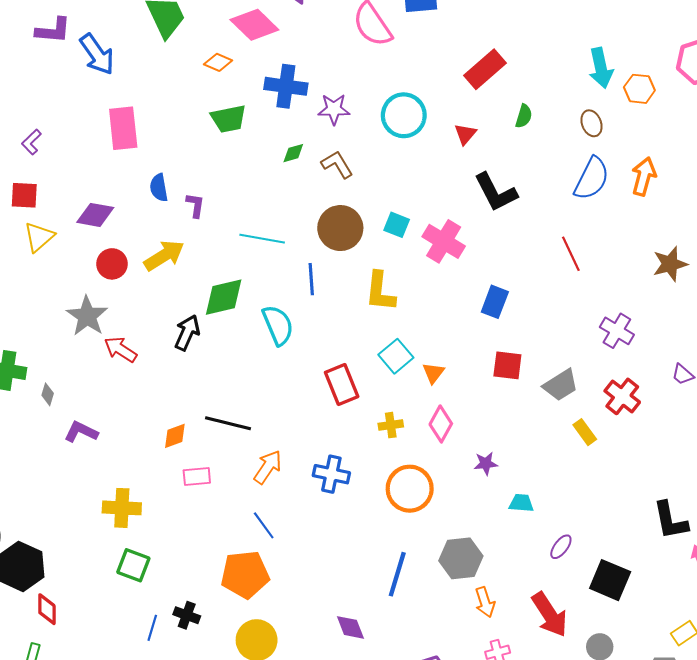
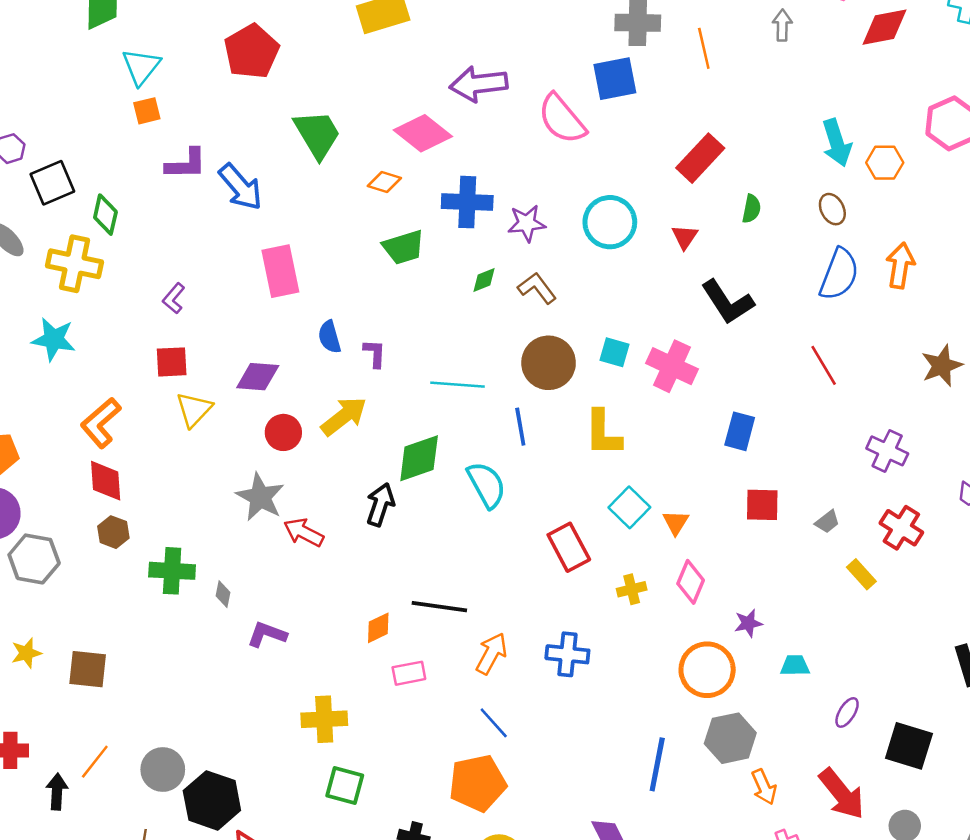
gray trapezoid: (561, 385) -> (827, 522), size x0.6
orange circle: (410, 489) -> (707, 670), moved

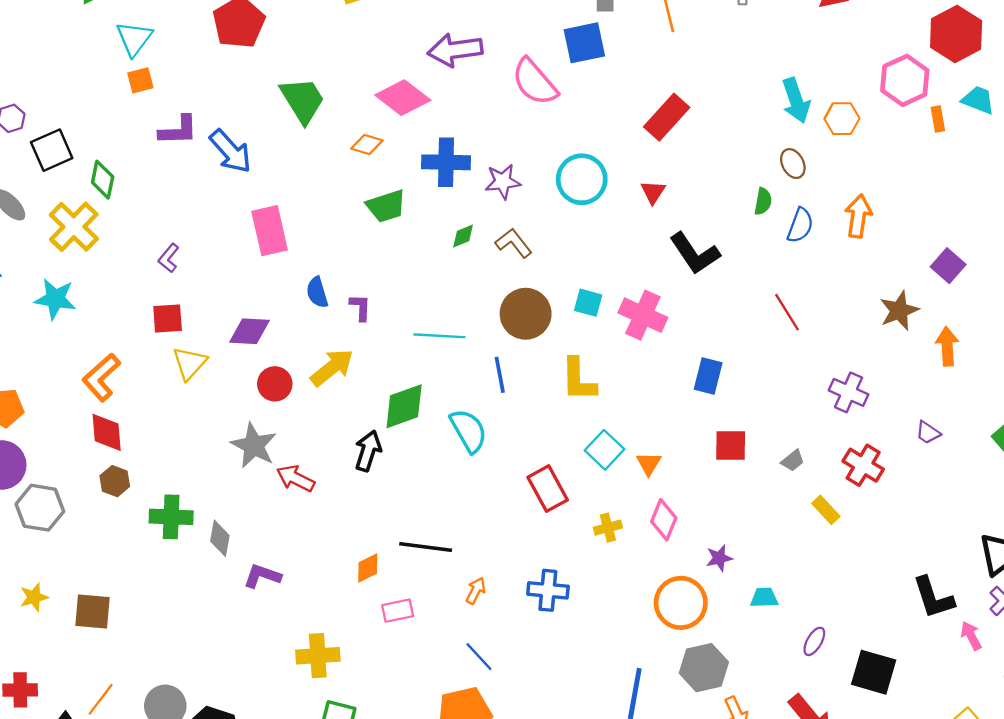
green semicircle: (751, 209) -> (763, 201), moved
yellow cross: (74, 264) -> (74, 227), turned 33
blue semicircle: (839, 274) -> (800, 225), size x0.7
gray diamond: (223, 594) -> (220, 538), size x1.4
orange arrow: (492, 653) -> (476, 591), size x0.7

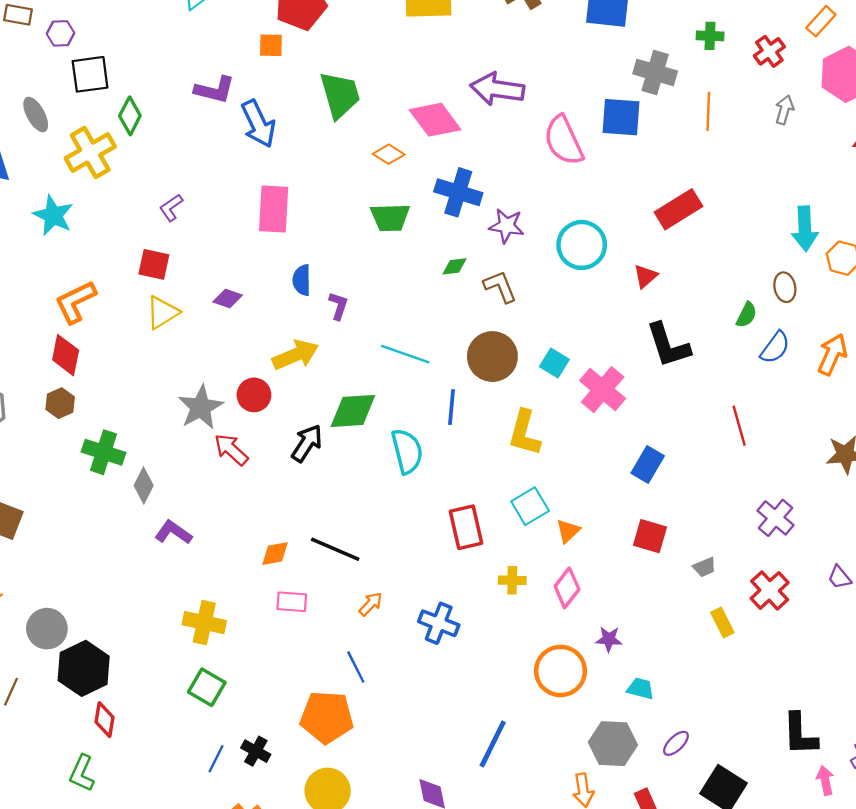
orange square: (140, 80) -> (271, 45), moved
purple diamond: (250, 331) -> (228, 298), size x0.7
red circle: (275, 384) -> (254, 395), moved
gray hexagon: (704, 668) -> (613, 744), moved

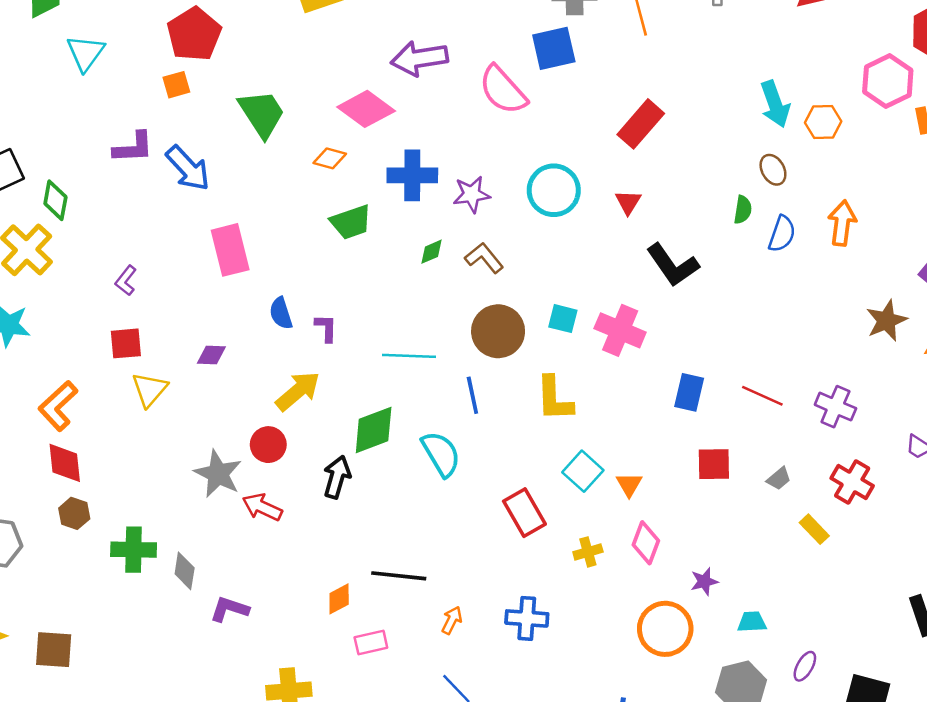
red line: (739, 426) -> (762, 396), moved, turned -33

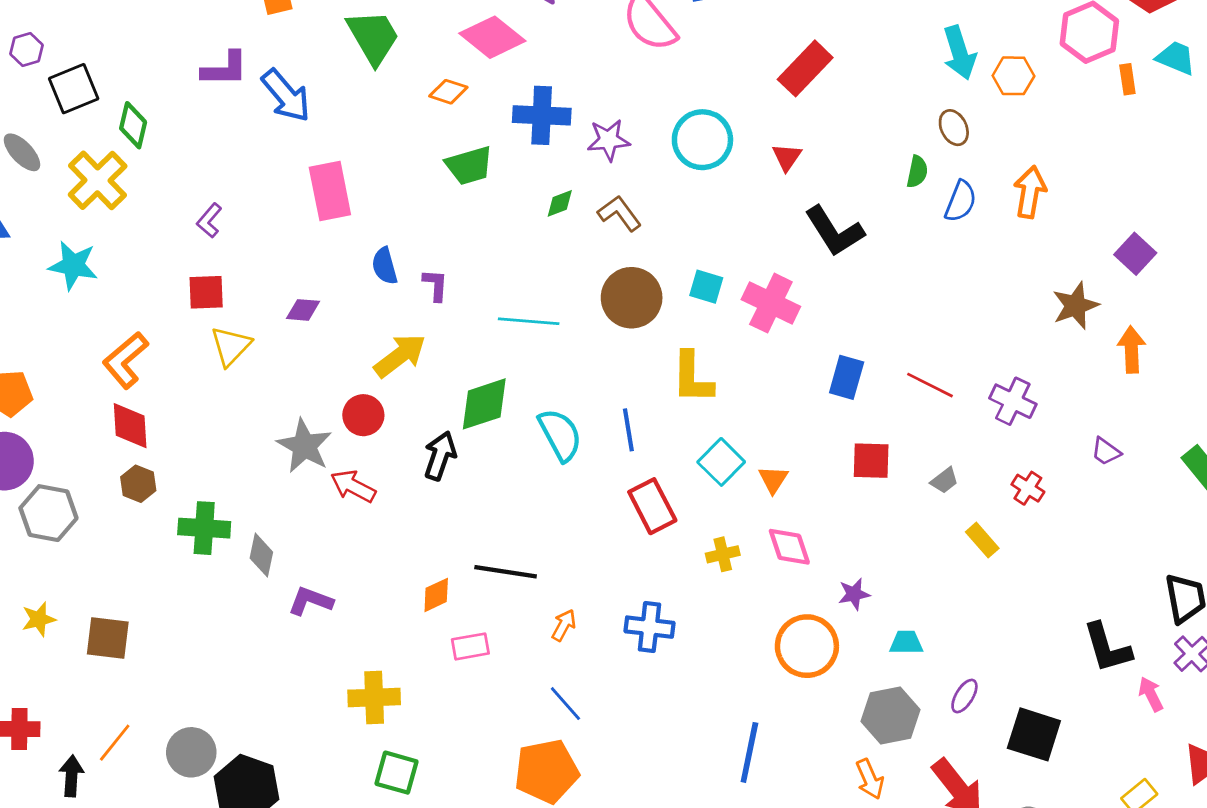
blue line: (472, 395) -> (628, 430), moved
red cross: (852, 482) -> (1028, 488), size x0.7
pink diamond: (646, 543) -> (789, 547), turned -42

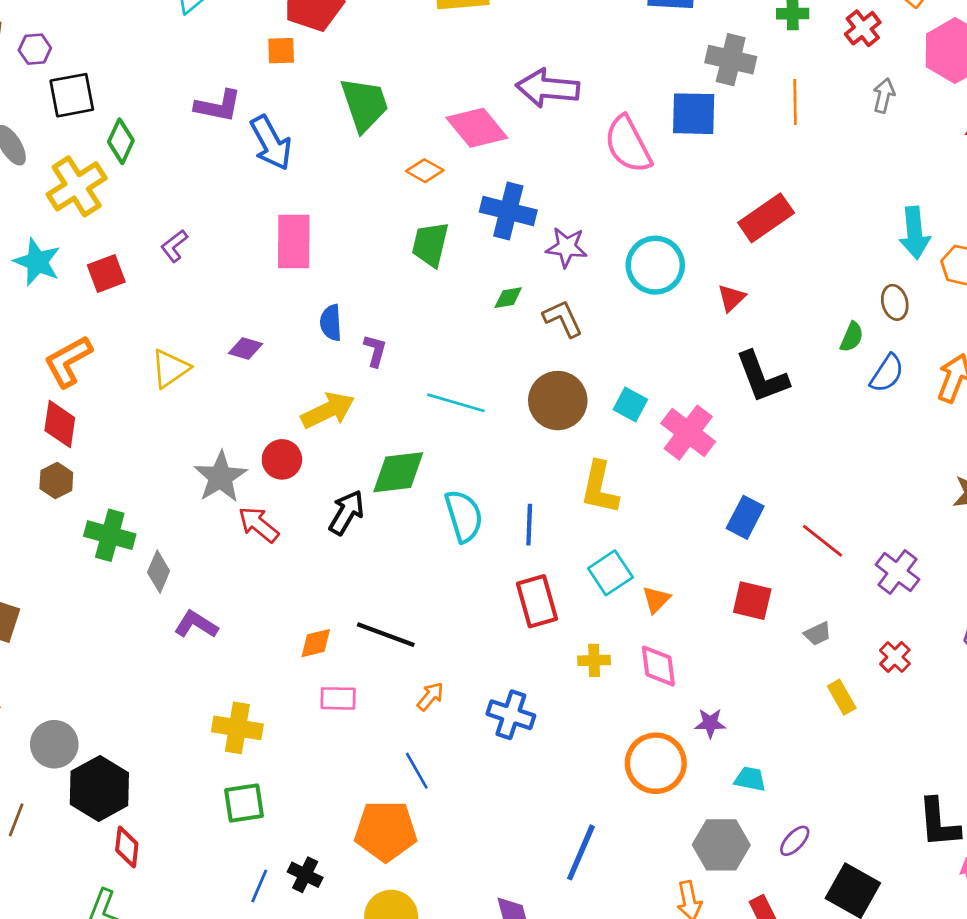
green trapezoid: (469, 166) -> (430, 244), turned 108
red square: (206, 292) -> (106, 274), moved, turned -30
green square: (397, 773) -> (244, 803), turned -36

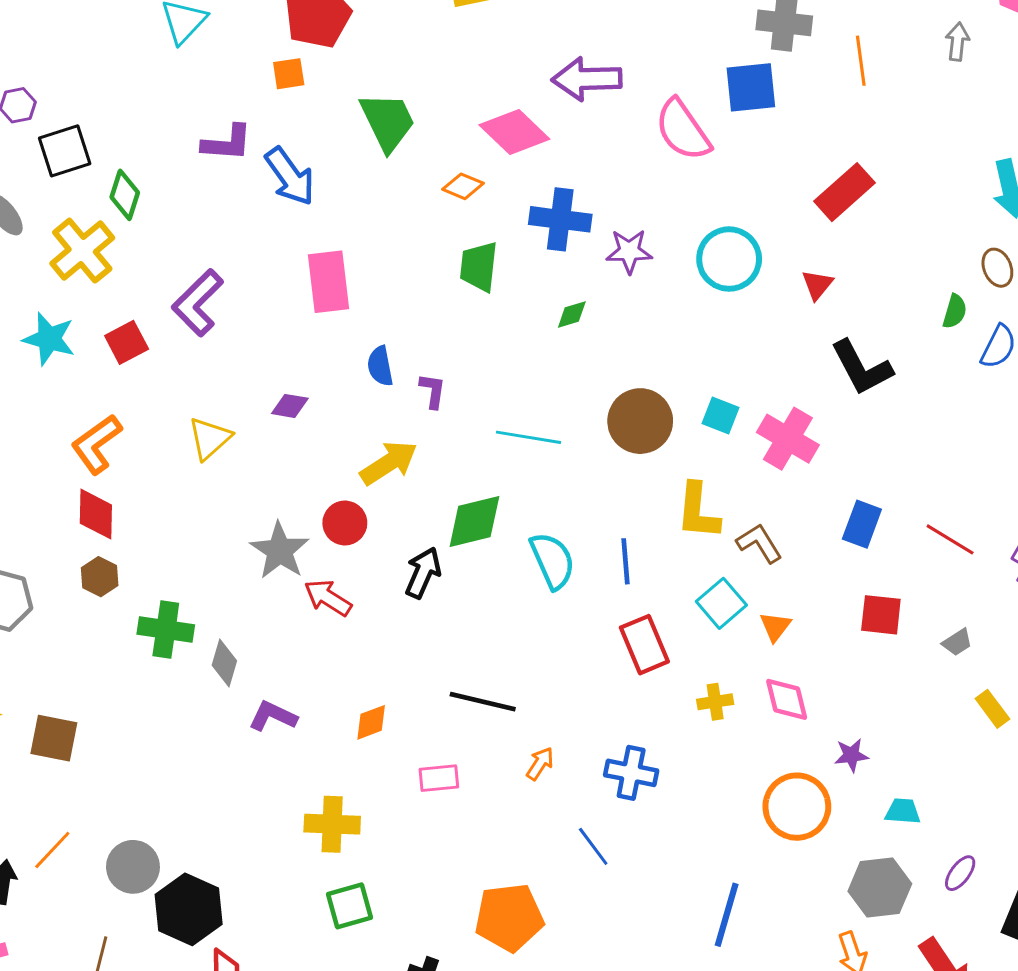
purple L-shape: (174, 246) -> (198, 303), size x1.8
brown L-shape: (563, 319) -> (759, 543), moved
orange diamond: (316, 643) -> (371, 722), moved
blue line: (417, 771) -> (593, 846), moved

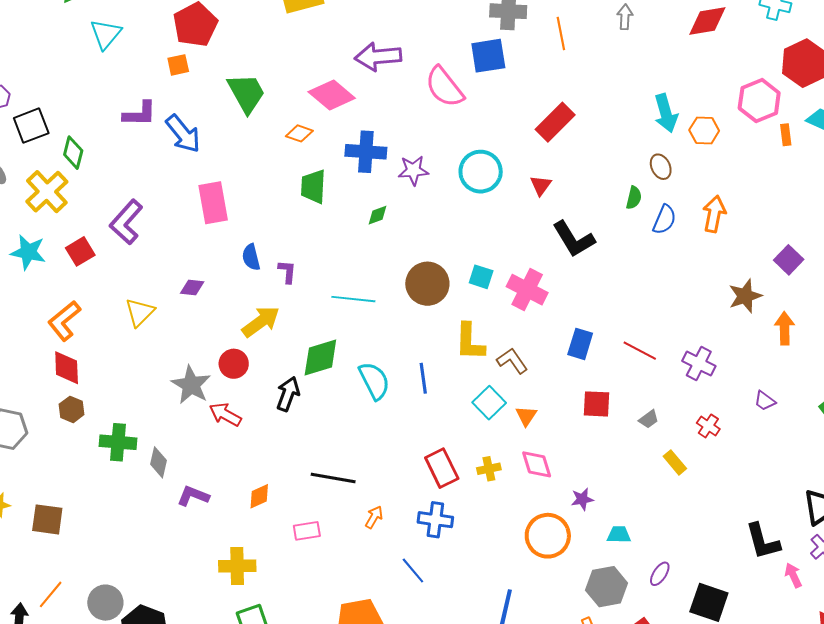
red rectangle: (644, 645) -> (442, 468), moved

